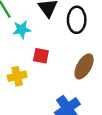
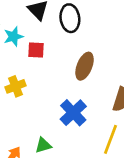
red square: (41, 56) -> (36, 50), moved

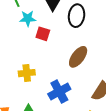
yellow cross: (16, 86) -> (27, 73), moved

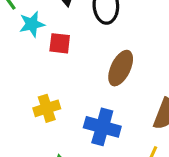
blue cross: (59, 92) -> (102, 127), turned -35

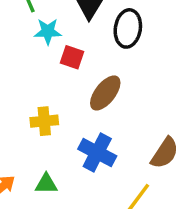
brown ellipse: (121, 68) -> (105, 93), moved

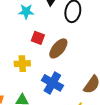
red square: (72, 57) -> (38, 38), moved

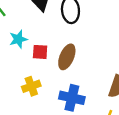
cyan star: (26, 12) -> (18, 39), moved

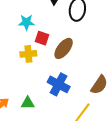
yellow cross: (31, 86) -> (28, 54), moved

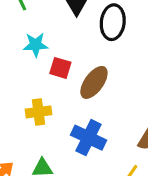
yellow cross: (28, 54) -> (38, 112), moved

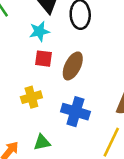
cyan star: (36, 45) -> (39, 31), moved

